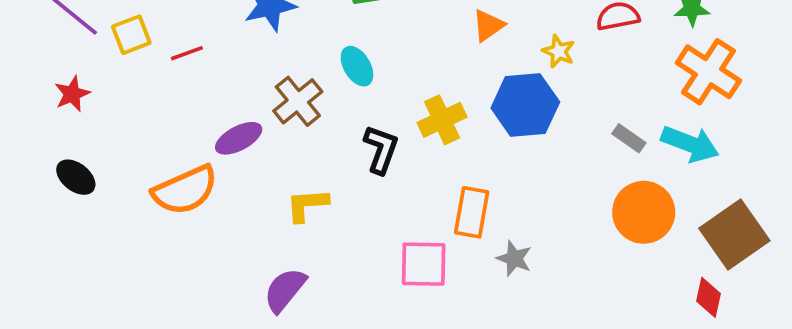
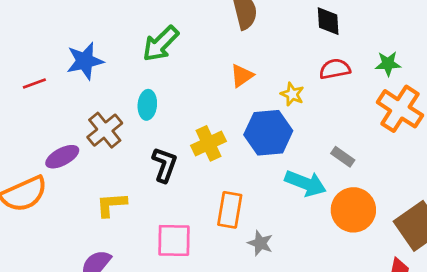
red line: (187, 53) -> (34, 84), moved
cyan ellipse: (357, 66) -> (147, 105), turned 36
cyan arrow: (690, 144) -> (306, 183), moved
pink square: (424, 264) -> (174, 240), moved

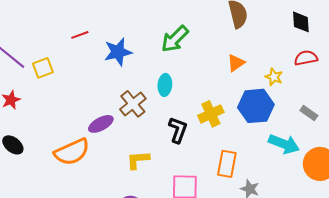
red line: (34, 84) -> (80, 35), moved
gray rectangle: (343, 157) -> (309, 113), moved

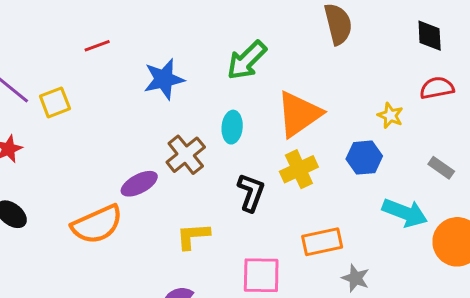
red line: (80, 35) -> (97, 46), moved
orange triangle: (236, 63) -> (299, 114), moved, size x1.8
blue hexagon: (256, 106) -> (364, 158), size x0.7
orange rectangle: (227, 164) -> (322, 242), turned 68

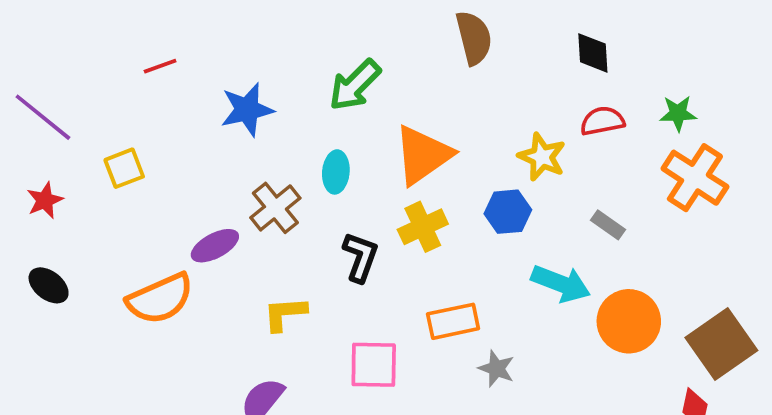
yellow square: (55, 102) -> (124, 168), moved
yellow star: (390, 115) -> (542, 157), size x1.4

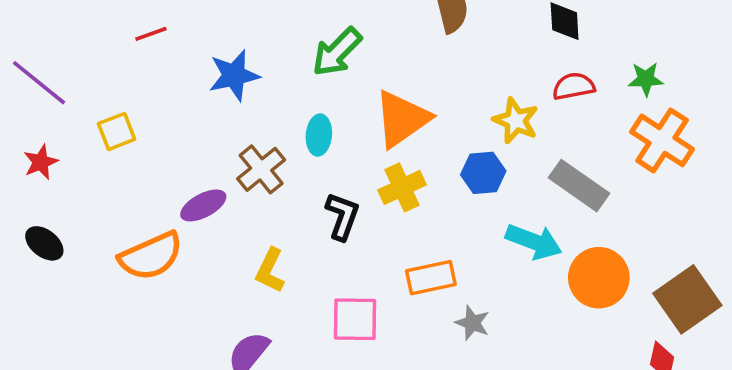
gray rectangle: (608, 225) -> (579, 186), size x1.8
yellow L-shape: (285, 314) -> (270, 270), turned -60

